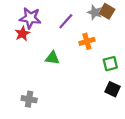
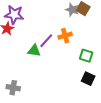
purple line: (66, 21) -> (46, 41), moved
green square: (110, 64) -> (86, 56), turned 32

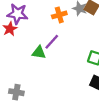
orange cross: (65, 36) -> (59, 15), moved

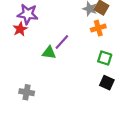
orange cross: (59, 15) -> (98, 28), moved

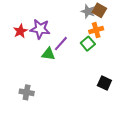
purple star: (28, 14) -> (40, 29), moved
green square: (105, 58) -> (88, 44), moved, turned 32

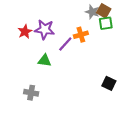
orange cross: (96, 30) -> (81, 35), moved
green square: (88, 44) -> (106, 23), moved, turned 32
green triangle: (48, 54) -> (45, 61), moved

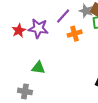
purple line: (65, 44) -> (63, 16), moved
green triangle: (45, 61) -> (38, 68), moved

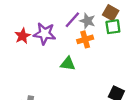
gray star: (86, 11) -> (87, 21), moved
green triangle: (38, 68) -> (68, 64), moved

